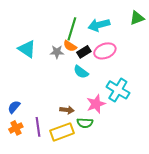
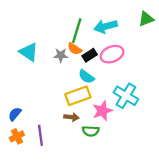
yellow rectangle: (62, 132) -> (78, 96), moved

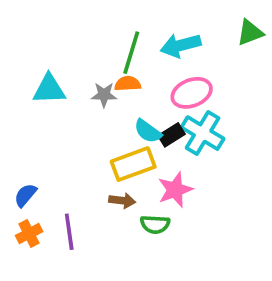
orange semicircle: (75, 49) -> (128, 84), turned 144
cyan triangle: (29, 52) -> (49, 89), turned -36
black rectangle: (90, 55) -> (172, 135), moved
cyan cross: (126, 96) -> (203, 133), moved

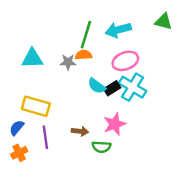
green triangle: (250, 33) -> (164, 21), turned 36
yellow rectangle: (133, 164) -> (36, 106), moved, turned 36
purple line: (69, 232) -> (45, 137), moved

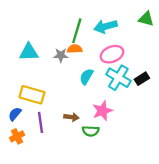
cyan semicircle: (97, 86) -> (86, 77), turned 84
black rectangle: (112, 88) -> (142, 79), moved

